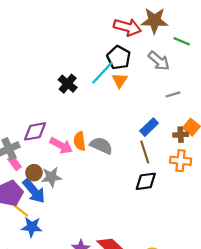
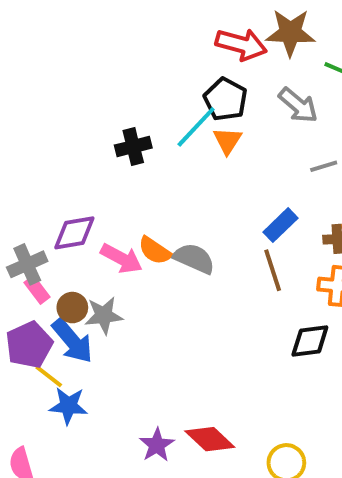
black cross: (68, 84) -> (133, 147), turned 36
orange semicircle: (80, 141) -> (155, 251), turned -48
black diamond: (146, 181) -> (310, 341), moved

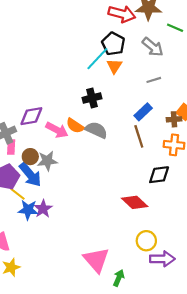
black cross: (133, 147) -> (92, 98), moved
gray line: (324, 166) -> (154, 80), moved
pink rectangle: (37, 290) -> (11, 147), turned 40
red diamond: (210, 439) -> (135, 202), moved
purple star: (157, 445) -> (43, 209), moved

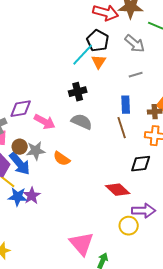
blue rectangle: (143, 112) -> (126, 105), turned -48
orange semicircle: (75, 126) -> (62, 159), moved
purple arrow: (162, 259) -> (144, 211), moved

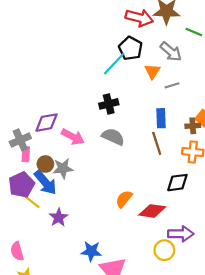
orange triangle: (99, 62) -> (152, 71), moved
orange semicircle: (62, 159) -> (124, 199), moved, turned 96
red diamond: (118, 190) -> (152, 211), turned -35
blue star: (18, 197) -> (91, 251), moved

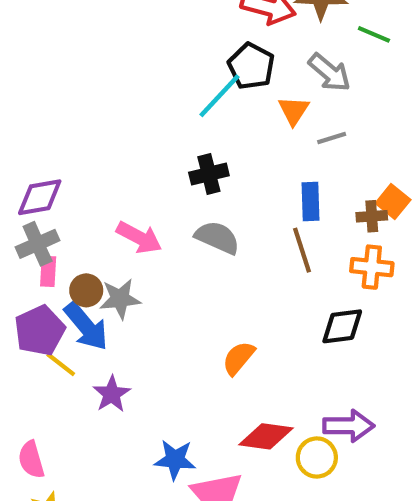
purple diamond: (47, 123) -> (40, 197), moved
red diamond: (152, 211) -> (266, 436), moved

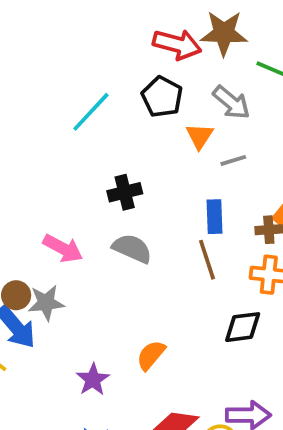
cyan line: (219, 96) -> (91, 112), moved
purple star: (112, 394) -> (93, 379), moved

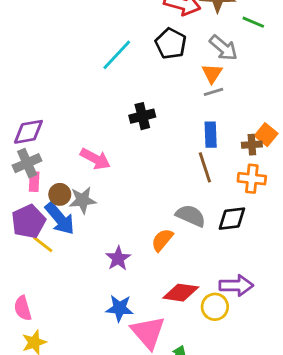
orange triangle: (200, 136) -> (212, 73), moved
gray line: (233, 160) -> (213, 92), moved
gray semicircle: (132, 248) -> (191, 216), moved

